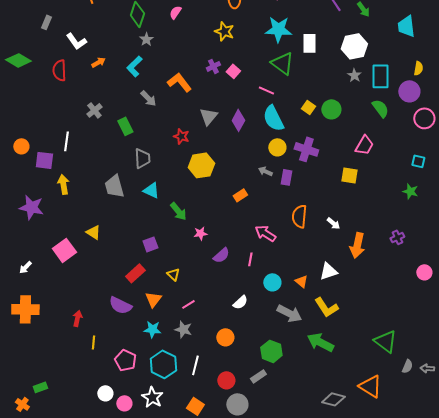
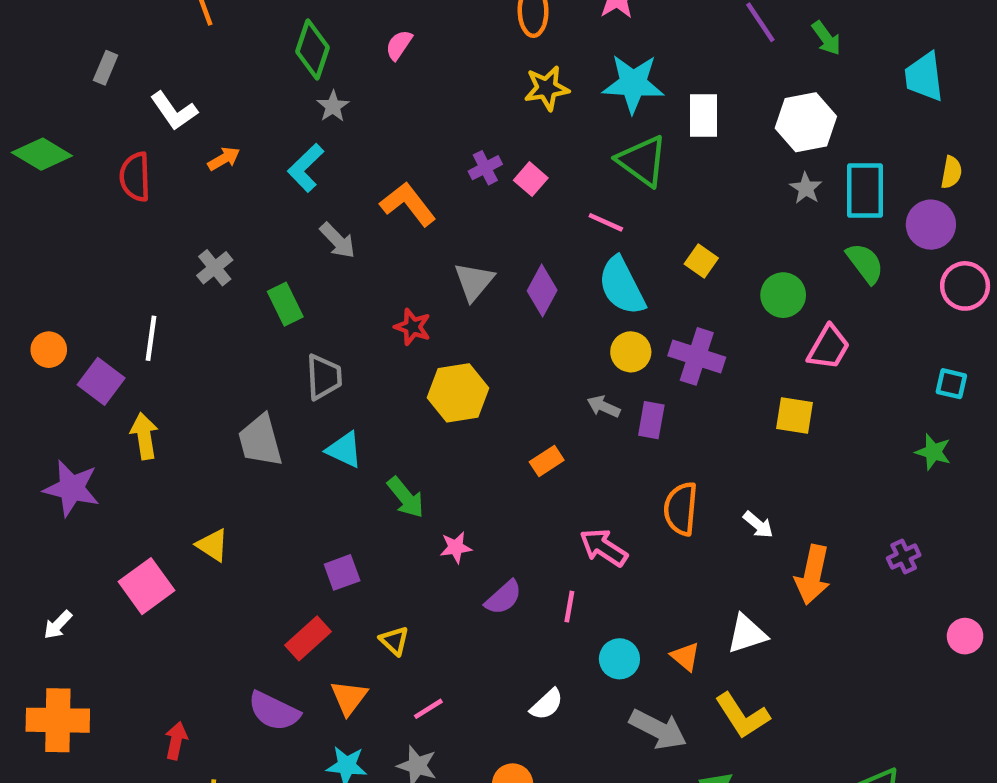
yellow star: (224, 31) -> (547, 88), moved, turned -30
green circle: (331, 109) -> (783, 295), moved
purple square: (44, 160) -> (101, 381), turned 30

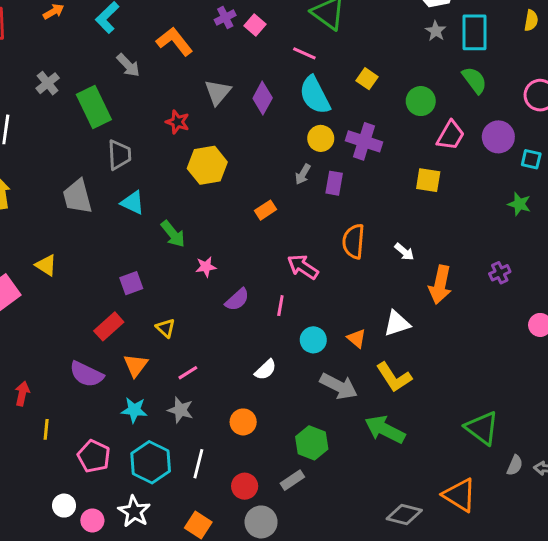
purple circle: (931, 225) -> (498, 137), moved
green rectangle: (285, 304) -> (94, 107), size x1.5
gray arrow: (604, 406) -> (303, 174), turned -84

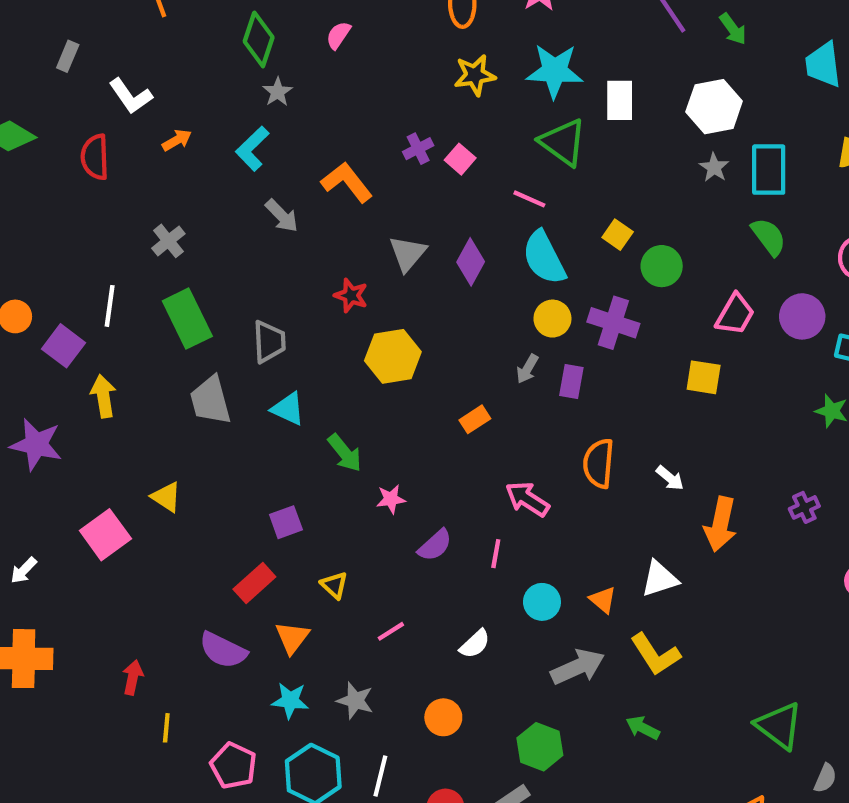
green circle: (421, 101) -> (662, 266), moved
green rectangle: (94, 107) -> (187, 319), moved
pink line: (188, 373) -> (391, 631), moved
gray arrow: (339, 386) -> (578, 667), turned -51
green arrow: (385, 429) -> (643, 728), size x0.6

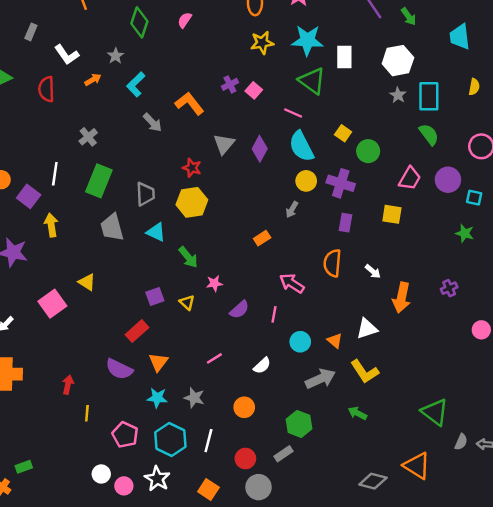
gray star: (278, 92) -> (116, 56), moved
green rectangle: (187, 319) -> (99, 181), turned 48
yellow hexagon: (393, 356) -> (192, 202), moved
purple rectangle: (571, 382) -> (345, 223), moved
yellow triangle: (334, 585) -> (187, 302), moved

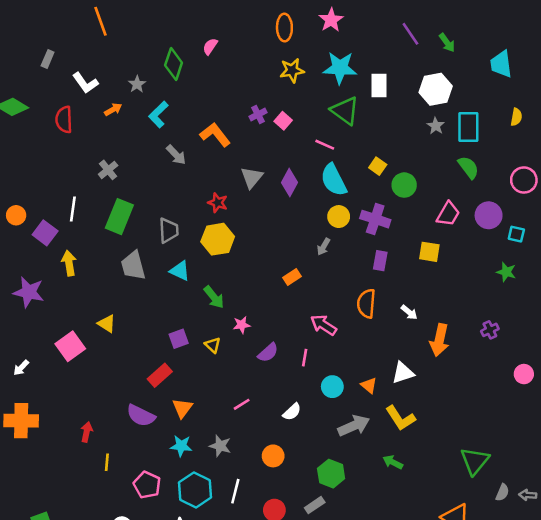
green diamond: (139, 22) -> (174, 64), moved
green triangle: (435, 412) -> (475, 461), turned 32

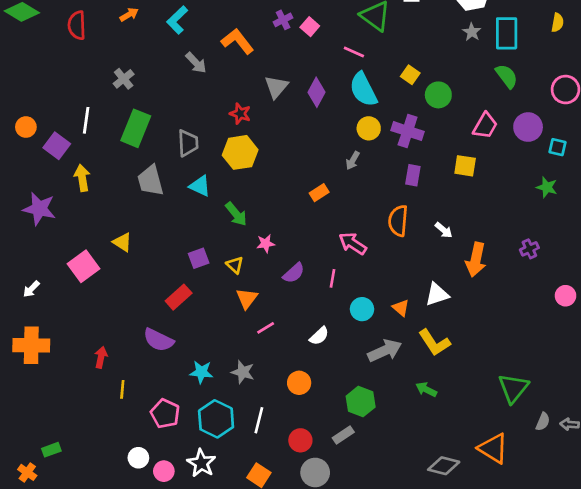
orange triangle: (182, 408) -> (247, 298), moved

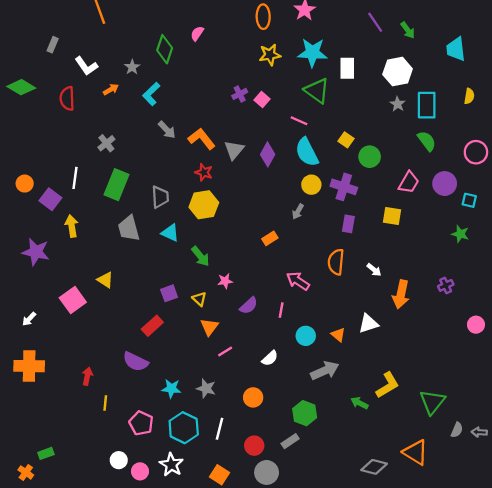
orange L-shape: (237, 41) -> (202, 139), moved
yellow L-shape: (434, 343) -> (387, 385), moved, turned -88

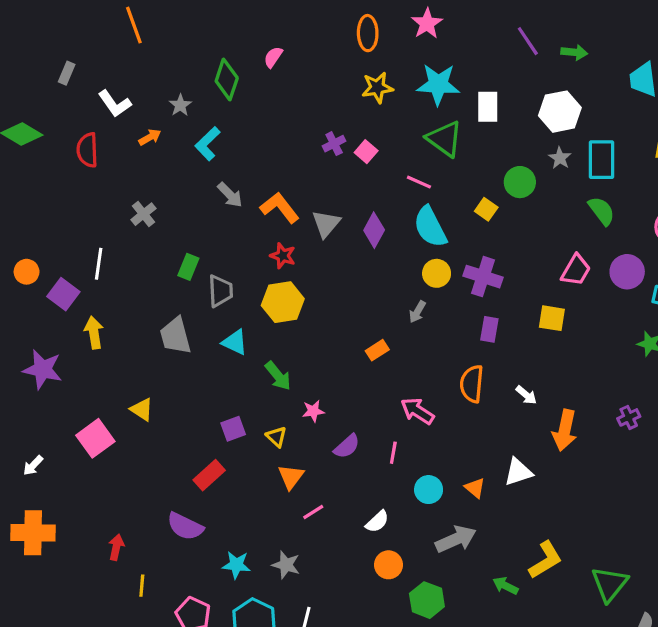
green arrow: (408, 30) -> (574, 52), turned -48
green circle: (370, 157) -> (520, 182), moved
green rectangle: (116, 185) -> (188, 267), moved, size x0.6
orange circle: (253, 397) -> (388, 565), moved

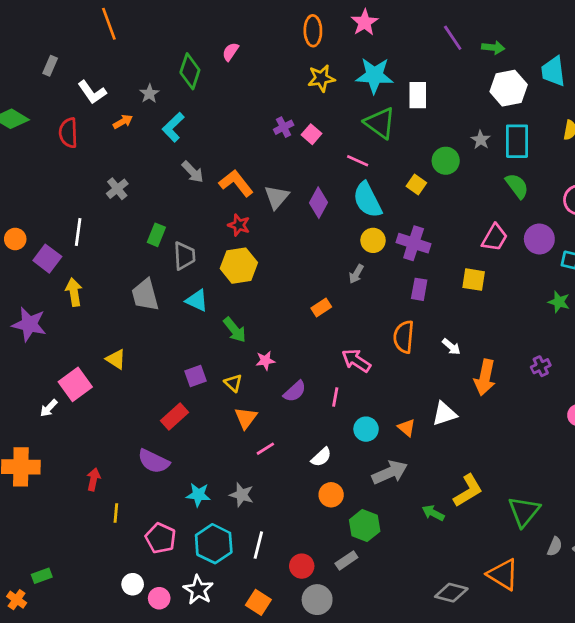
white hexagon: (560, 112) -> (509, 88), moved
white arrow: (33, 466) -> (49, 408), moved

